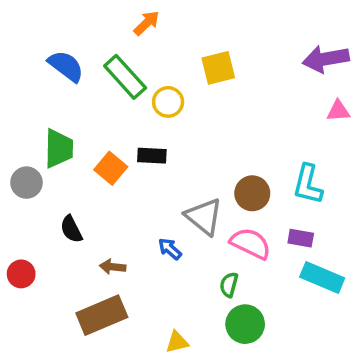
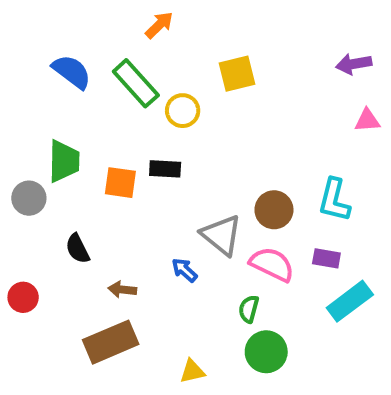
purple arrow: (326, 59) -> (354, 64), size x0.7
orange square: (111, 168) -> (120, 183), turned -32
cyan rectangle: (322, 278) -> (350, 301), turned -60

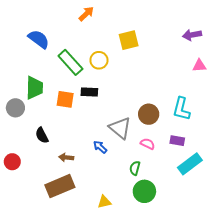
green rectangle: (136, 83) -> (70, 62), moved
pink semicircle: (272, 264) -> (148, 144), size x0.6

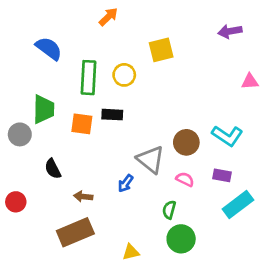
purple arrow: (192, 35) -> (230, 31), moved
green rectangle: (70, 62) -> (89, 78), turned 45
cyan L-shape: (181, 109) -> (227, 136), turned -70
blue arrow: (100, 147) -> (126, 183), turned -96

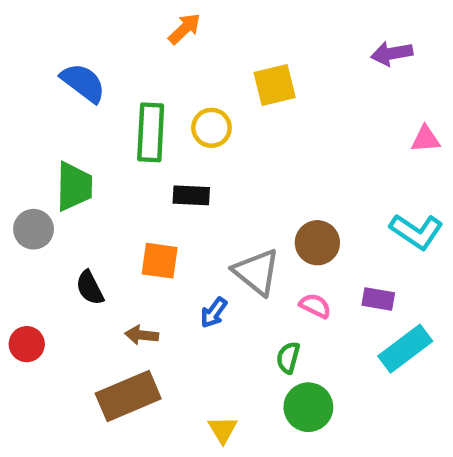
orange square: (82, 124) -> (160, 261), moved
cyan L-shape: (227, 136) -> (417, 231), moved
yellow triangle: (131, 252) -> (223, 430), turned -48

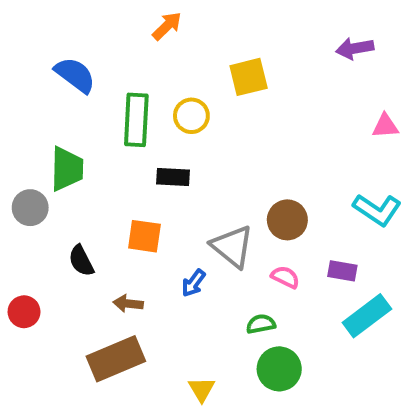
green semicircle: (288, 358) -> (261, 324), turned 64

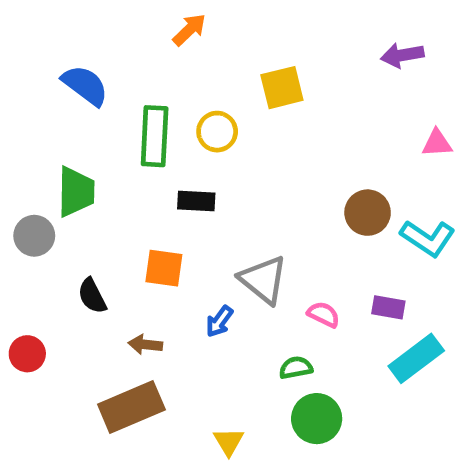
brown circle: (287, 220) -> (368, 213), moved

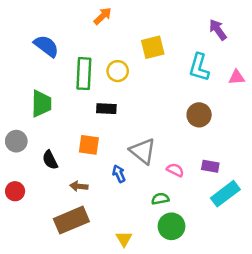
purple arrow: (402, 55) -> (218, 30), turned 65
gray circle: (34, 236) -> (16, 141), moved
cyan L-shape: (428, 238) -> (199, 67), moved, turned 72
blue arrow: (219, 321) -> (119, 174), turned 120

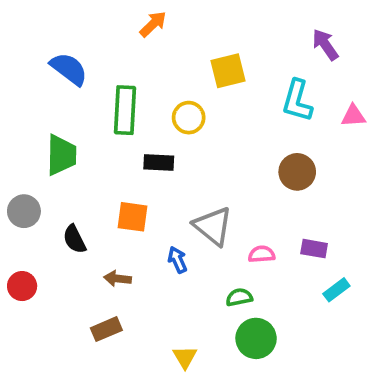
yellow circle: (118, 71) -> (189, 118), moved
pink semicircle: (175, 170) -> (262, 254), turned -30
cyan rectangle: (225, 194) -> (336, 290), size x0.6
brown rectangle: (71, 220) -> (106, 329), size x0.6

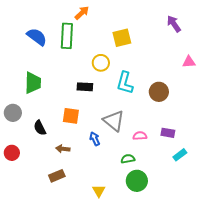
cyan L-shape: (297, 101) -> (125, 83), moved
green rectangle: (125, 110) -> (67, 36), moved

